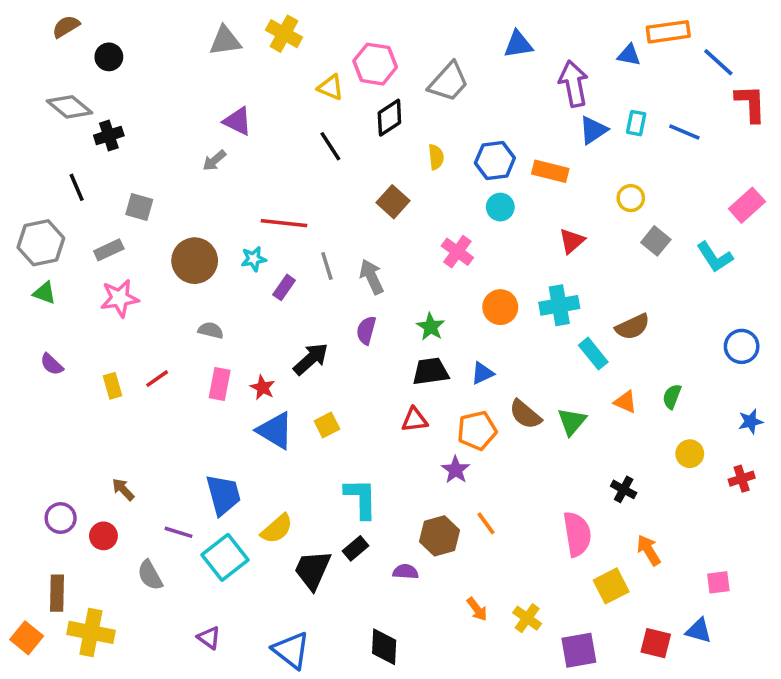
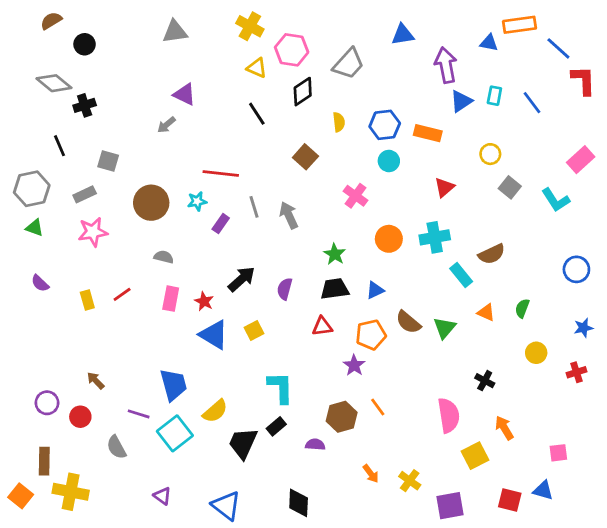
yellow cross: (284, 34) -> (250, 26), moved
blue line: (684, 132) -> (532, 103), turned 30
purple semicircle: (366, 330) -> (285, 289), moved

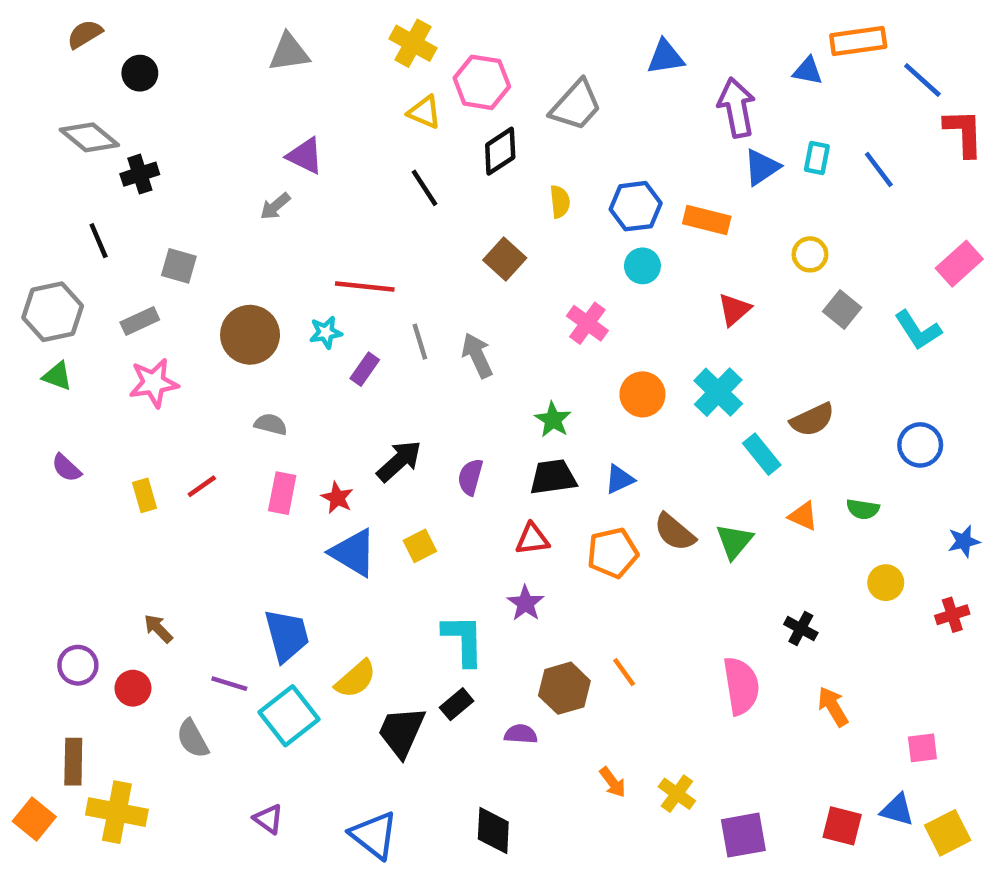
cyan cross: (435, 237) -> (718, 392), turned -36
blue circle: (576, 269) -> (920, 445), moved
green semicircle: (522, 308) -> (863, 509), turned -102
purple star: (354, 365) -> (525, 603), moved
yellow square: (475, 456) -> (948, 833), moved

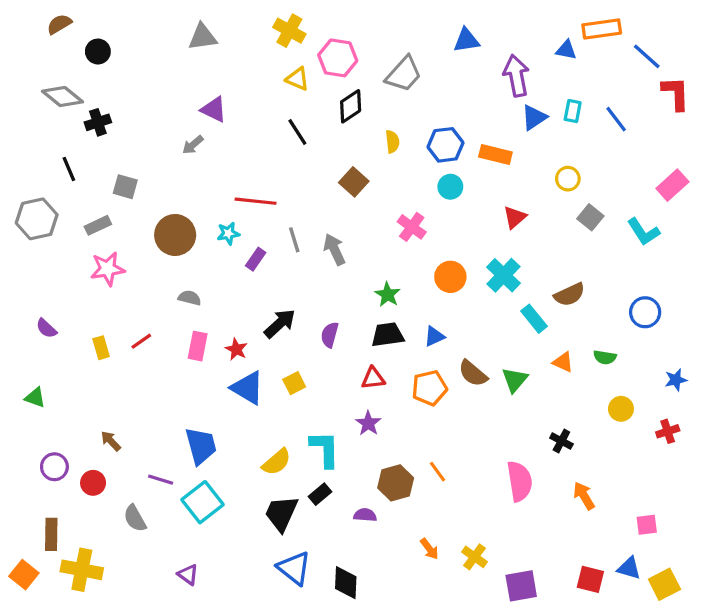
green triangle: (57, 376) -> (35, 398), moved
yellow semicircle: (356, 679) -> (277, 462), moved
blue triangle: (374, 835) -> (294, 568), moved

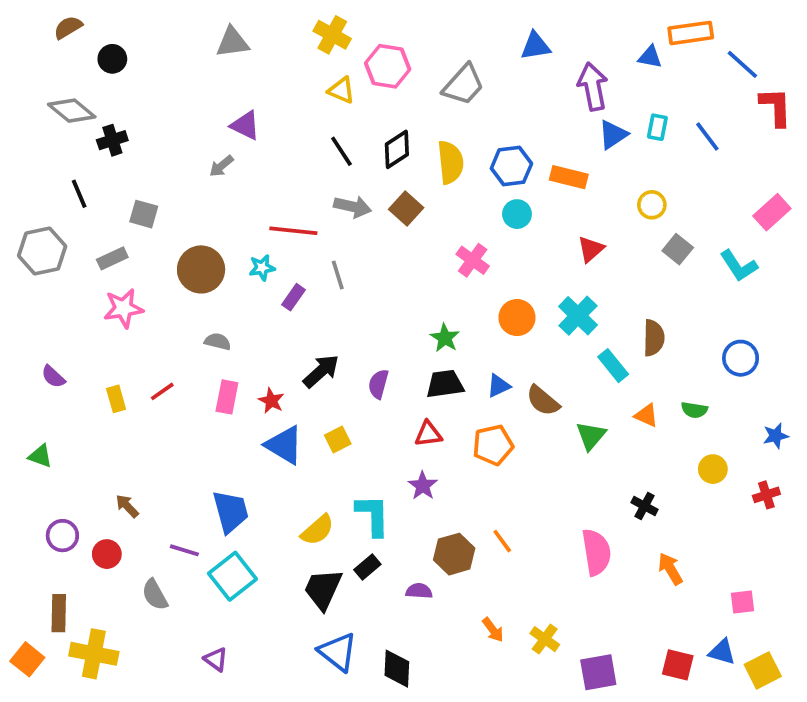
black diamond: (351, 106) -> (397, 149), moved
yellow semicircle: (392, 142) -> (450, 162), size x1.6
gray arrow: (334, 249) -> (353, 207), moved, turned 128
brown semicircle: (569, 295) -> (654, 338), turned -64
brown semicircle: (473, 373) -> (543, 401), moved

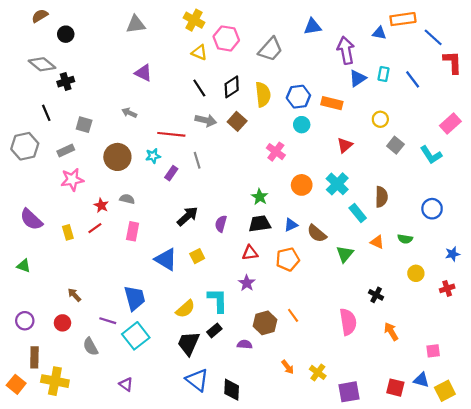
gray arrow: (221, 166) -> (129, 113), moved, turned 64
purple semicircle: (53, 377) -> (31, 219), size x1.6
red star: (271, 401) -> (101, 205), moved
purple circle: (62, 536) -> (25, 321), moved

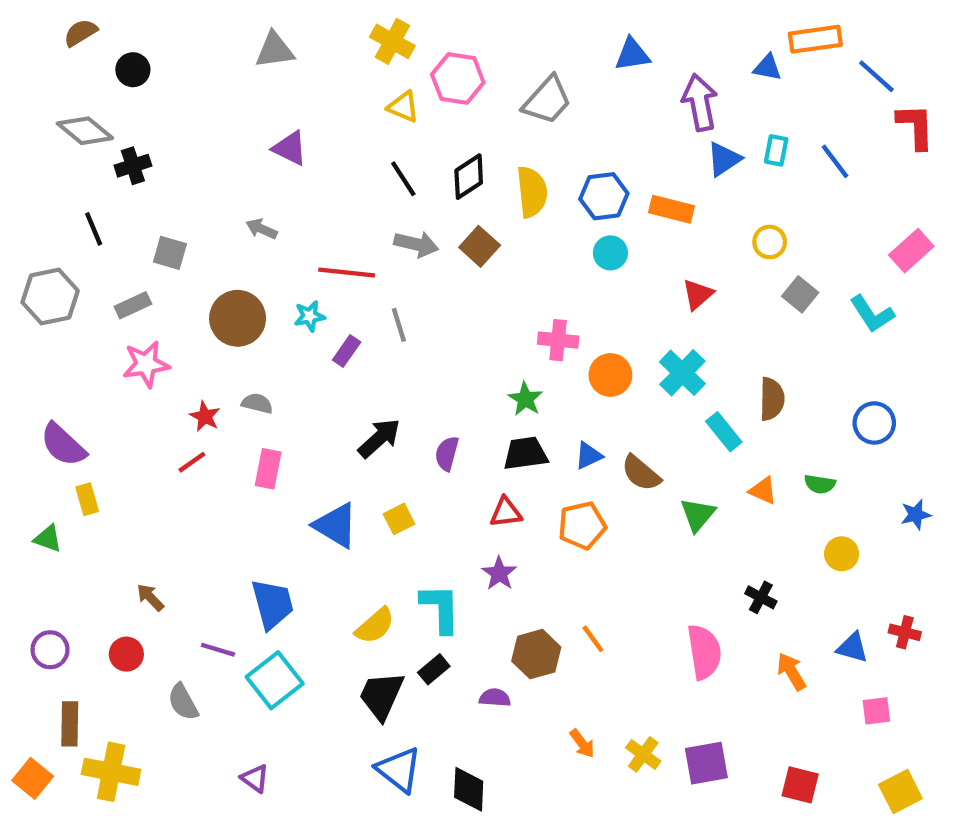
pink cross: (276, 152) -> (558, 340), moved, turned -30
yellow rectangle: (68, 232) -> (87, 499), moved
red cross: (447, 288) -> (905, 632), moved, turned 32
blue triangle: (421, 380) -> (852, 648), moved
purple square: (349, 392) -> (706, 763), moved

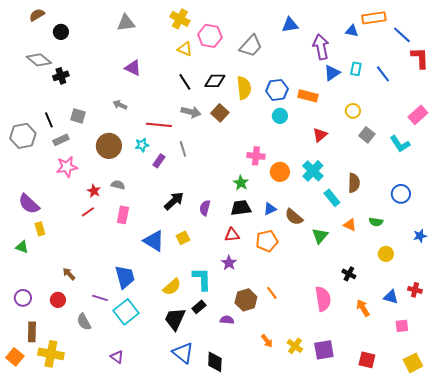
black diamond: (469, 177) -> (215, 81), turned 35
black line: (94, 229) -> (49, 120), moved

